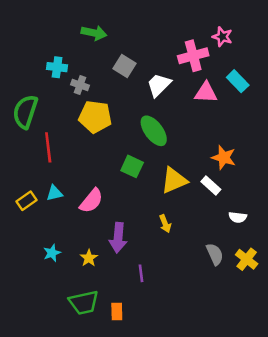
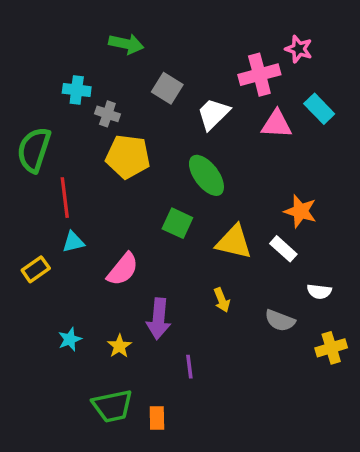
yellow triangle: (174, 180) -> (234, 242), turned 36
cyan triangle: (54, 193) -> (73, 242), moved
gray semicircle: (215, 254) -> (280, 321), moved, turned 135
yellow cross: (247, 259) -> (331, 348), turned 35

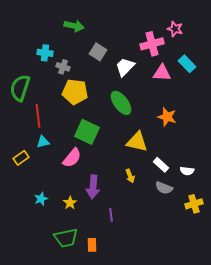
orange star: (300, 211) -> (167, 117), moved
green square: (177, 223) -> (87, 132), moved, size x1.4
white rectangle: (283, 249) -> (161, 165), moved

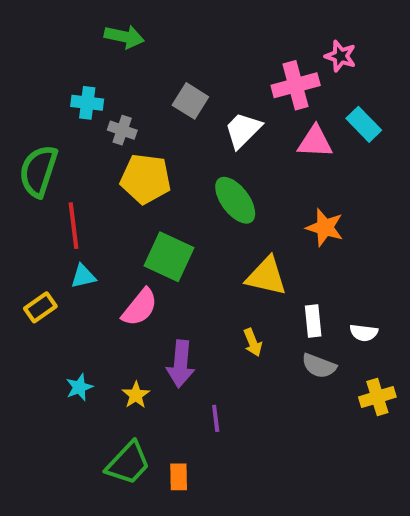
green arrow: (74, 26) -> (124, 37), moved
white rectangle: (161, 165) -> (313, 321), turned 42
green trapezoid: (66, 238) -> (128, 463), turned -35

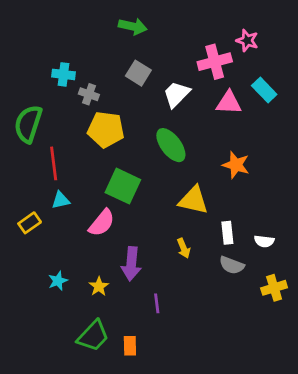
green arrow: (124, 37) -> (133, 26), moved

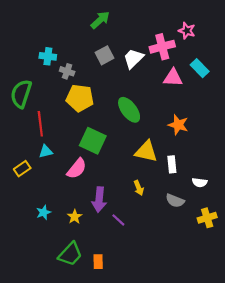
green arrow: (133, 26) -> (100, 20), turned -54
gray square: (138, 73) -> (104, 55), turned 30
white trapezoid: (177, 94) -> (133, 58), moved
white rectangle: (227, 233) -> (172, 164), moved
purple line: (157, 303) -> (118, 220), moved, turned -40

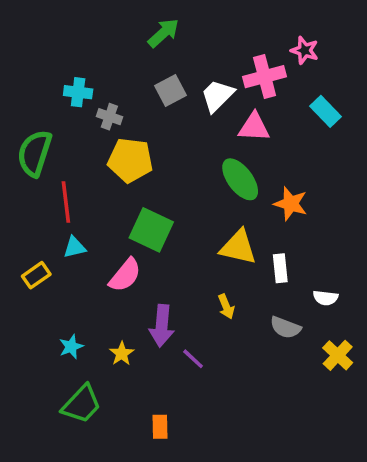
pink triangle: (173, 78) -> (254, 127), moved
green ellipse: (129, 110) -> (240, 179), moved
yellow cross: (207, 218) -> (338, 355), turned -30
green trapezoid: (70, 254) -> (82, 404), moved

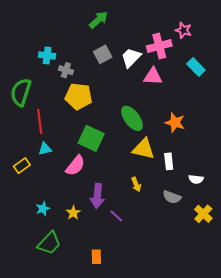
green ellipse: (240, 179) -> (132, 118), moved

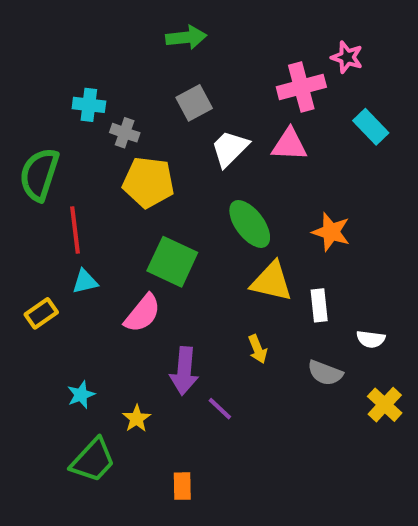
green arrow: (98, 20) -> (186, 37), turned 36
white trapezoid: (131, 58) -> (230, 149), moved
yellow star: (73, 213) -> (137, 419), moved

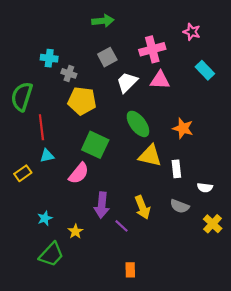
pink cross: (301, 87) -> (152, 49), moved
yellow arrow: (258, 349) -> (142, 207), moved, size x1.5
orange rectangle: (182, 486) -> (130, 270), moved

